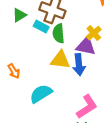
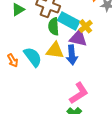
cyan rectangle: (41, 27) -> (69, 21), moved, size x1.5
cyan semicircle: (41, 94) -> (33, 57), moved, turned 85

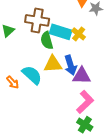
purple triangle: (78, 38) -> (82, 76), moved

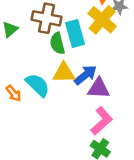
cyan rectangle: (61, 32) -> (75, 33), turned 55
yellow cross: (79, 34) -> (102, 20), moved, size x1.6
blue arrow: (71, 65) -> (85, 75), turned -114

